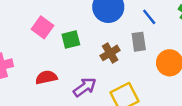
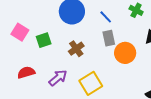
gray rectangle: (139, 42) -> (109, 38), moved

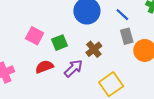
red semicircle: (26, 72) -> (44, 67), moved
purple arrow: (58, 78) -> (73, 68), moved

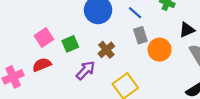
pink square: (35, 36) -> (44, 37), turned 30
red semicircle: (44, 67) -> (42, 65), moved

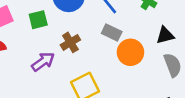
gray rectangle: (140, 35) -> (112, 32), turned -56
green square: (70, 44) -> (38, 20), moved

